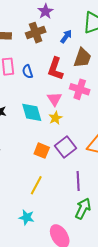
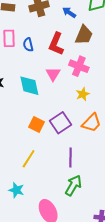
blue arrow: (66, 36) -> (69, 12), turned -96
yellow star: (55, 118) -> (83, 94), moved

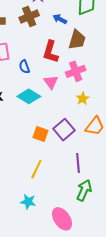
blue semicircle: (28, 45) -> (24, 67), moved
pink cross: (79, 66) -> (76, 71), turned -36
cyan diamond: (29, 86) -> (29, 96), turned -40

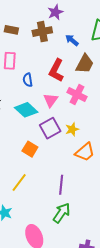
pink cross: (76, 71) -> (77, 95), turned 36
yellow star: (83, 99) -> (72, 129), moved
purple square: (64, 130) -> (50, 128), moved

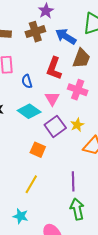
blue arrow: (72, 40) -> (66, 36), size x1.5
green arrow: (62, 213) -> (77, 209), turned -40

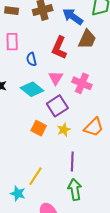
pink cross: (78, 90) -> (82, 83), moved
yellow star: (77, 125) -> (64, 130), moved
yellow line: (31, 184) -> (35, 176), moved

